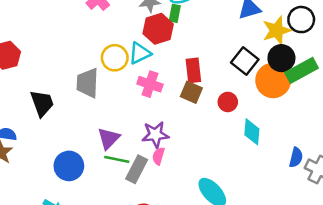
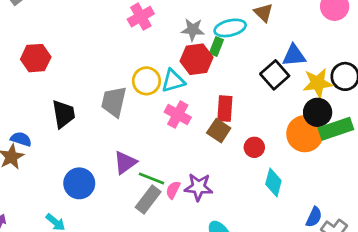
black square: (245, 61) -> (275, 75), moved
purple star: (155, 135) -> (199, 187), moved
green line: (117, 159) -> (152, 178), moved

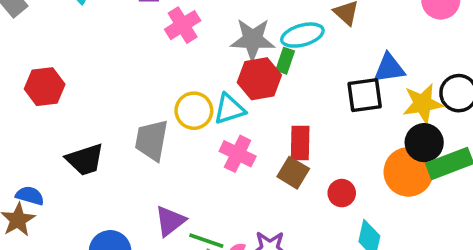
gray star: (193, 30) -> (253, 39), size x1.4
black square: (275, 75) -> (365, 95), turned 36
black trapezoid: (63, 114) -> (85, 160), turned 84

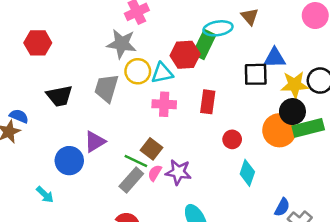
gray star: (253, 39) -> (122, 44), moved
green rectangle: (285, 61) -> (204, 44), size x1.6
pink cross: (238, 154) -> (164, 104), turned -30
brown square: (293, 173) -> (152, 149), moved
purple triangle: (170, 221) -> (95, 142), moved

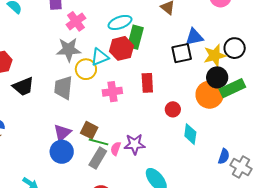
cyan ellipse: (218, 28) -> (120, 22), moved
cyan triangle: (162, 73) -> (100, 57), moved
black trapezoid: (59, 96) -> (23, 87), moved
brown square: (152, 149) -> (89, 130), moved
blue circle: (69, 161) -> (62, 152), moved

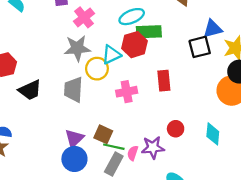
green rectangle: (135, 37) -> (149, 32), turned 75
red circle: (173, 109) -> (176, 129), moved

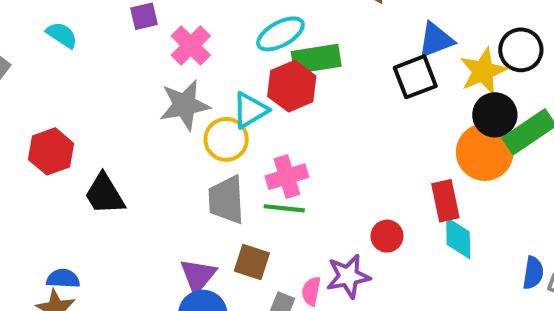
red rectangle: (164, 81) -> (445, 201), moved
black trapezoid: (30, 90) -> (104, 194), turned 90
gray trapezoid: (73, 90) -> (226, 200), moved
green line: (114, 147) -> (284, 208), moved

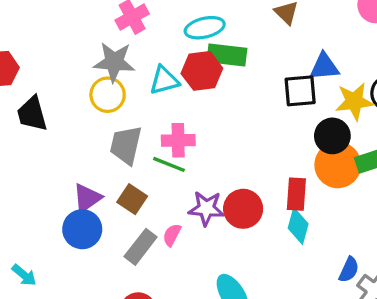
black circle: (495, 115) -> (332, 136), moved
yellow circle: (226, 139) -> (108, 95), moved
red circle: (387, 236) -> (243, 209), size x1.5
purple star: (348, 276) -> (206, 208), moved

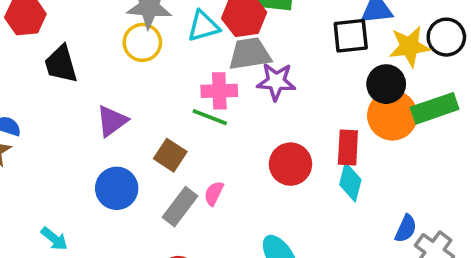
gray trapezoid: (126, 145) -> (250, 54), moved, turned 69
purple triangle: (87, 198) -> (112, 121), moved
purple star: (206, 208) -> (276, 81), moved

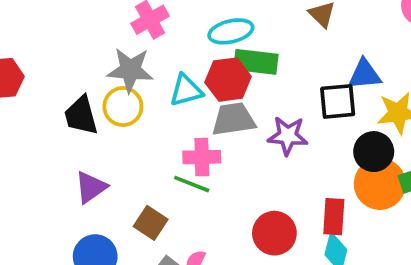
black trapezoid: (61, 64) -> (81, 115), moved
purple star: (276, 81) -> (288, 136), moved

